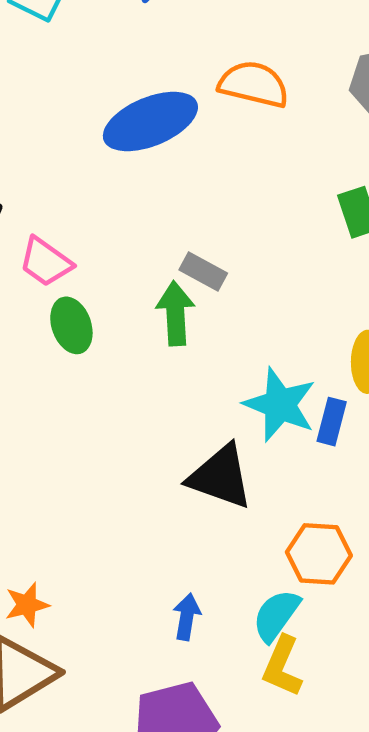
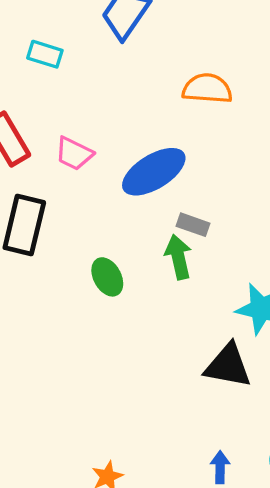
blue ellipse: (150, 122) -> (154, 172), moved
pink trapezoid: (46, 262) -> (74, 154), moved

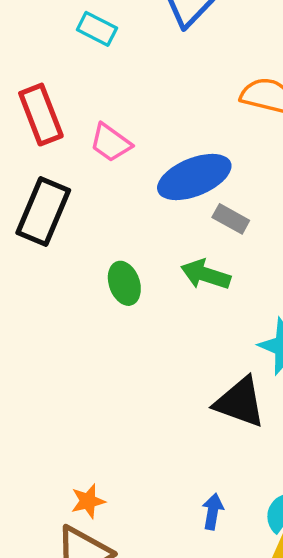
gray rectangle: (193, 225) -> (231, 219), moved
green arrow: (178, 257) -> (206, 274), turned -69

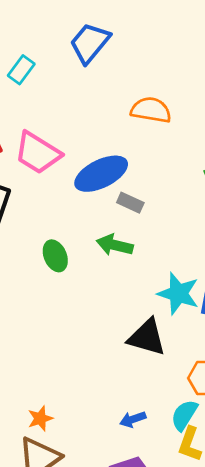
cyan rectangle: (97, 29) -> (21, 70), turned -76
pink trapezoid: (111, 143) -> (38, 153), size x1.5
blue arrow: (213, 511) -> (133, 419), turned -115

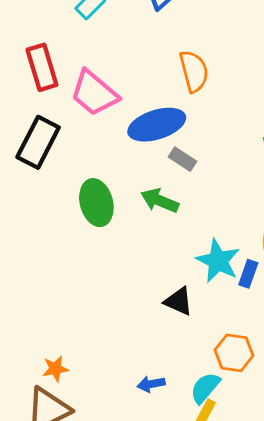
orange semicircle: (151, 110) -> (194, 71), moved, turned 57
green ellipse: (55, 256) -> (96, 203), size x1.4
black triangle: (147, 337) -> (179, 301), size x0.7

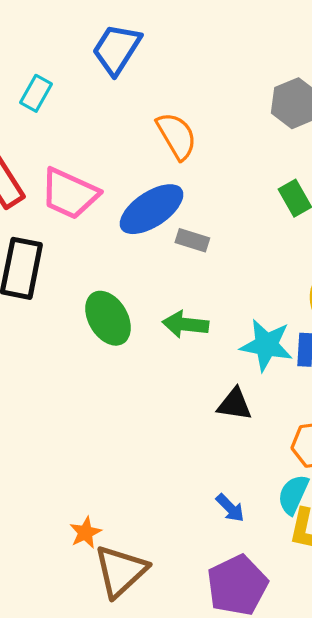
green arrow: (160, 201) -> (185, 324), moved
orange star: (55, 369) -> (85, 533), moved
blue arrow: (151, 384) -> (230, 508), turned -108

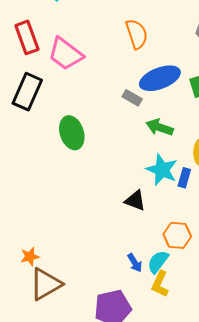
blue ellipse: (152, 209) -> (160, 78), moved
green arrow: (185, 324) -> (160, 127), moved
blue arrow: (230, 508) -> (135, 263), moved

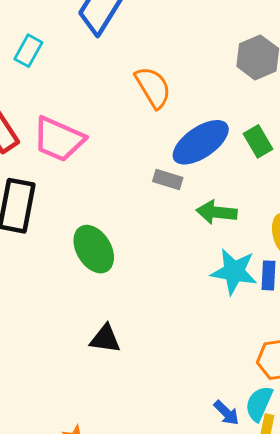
black triangle: (135, 201) -> (105, 339), moved

